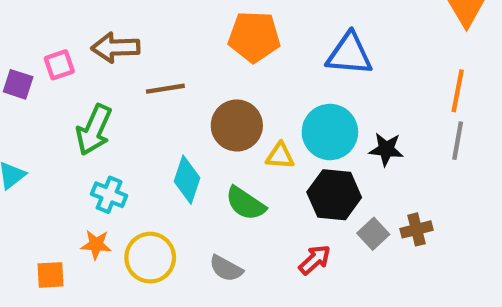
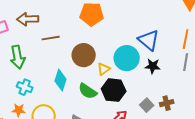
blue triangle: (349, 54) -> (149, 40), moved, turned 35
green arrow: (94, 130) -> (18, 57), turned -35
yellow triangle: (280, 156) -> (104, 69), turned -40
black hexagon: (334, 195) -> (114, 90), moved

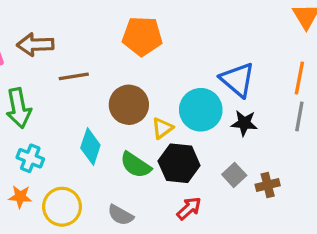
gray square: (147, 105) -> (234, 175), moved

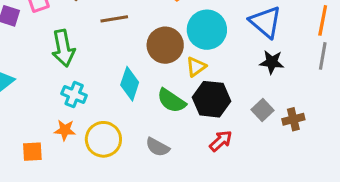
cyan circle: (201, 110) -> (207, 30), moved

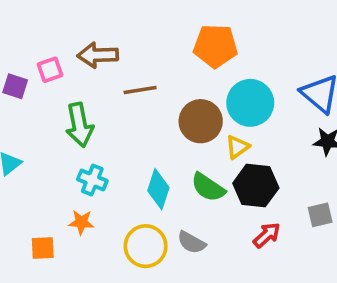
cyan diamond: (130, 84) -> (158, 189), moved
gray square: (262, 110) -> (320, 215), moved, turned 30
yellow circle: (103, 139) -> (146, 246), moved

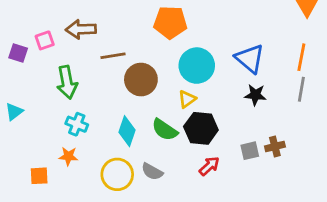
brown circle: (201, 121) -> (141, 80), moved

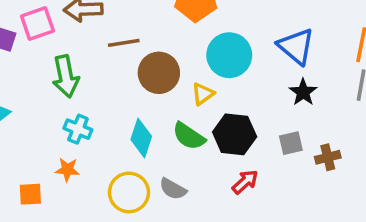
pink square: (45, 40) -> (37, 24), size x1.4
black star: (255, 95) -> (303, 92), turned 30
yellow triangle: (187, 99) -> (203, 94), moved
gray square: (250, 151) -> (291, 143), moved

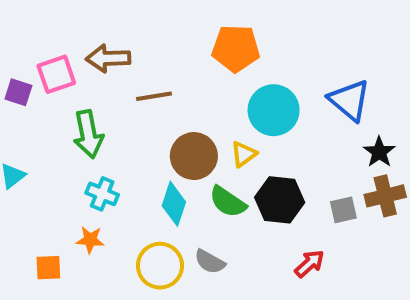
brown circle: (159, 73) -> (194, 156), moved
black star: (303, 92) -> (379, 152), moved
brown cross: (328, 157) -> (385, 196), moved, size x1.4
red arrow: (245, 182) -> (309, 264), moved

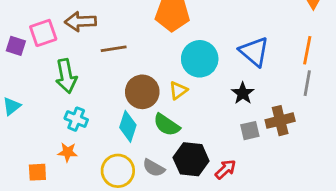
black star: (379, 152) -> (243, 93), moved
black hexagon: (280, 200) -> (191, 159), moved

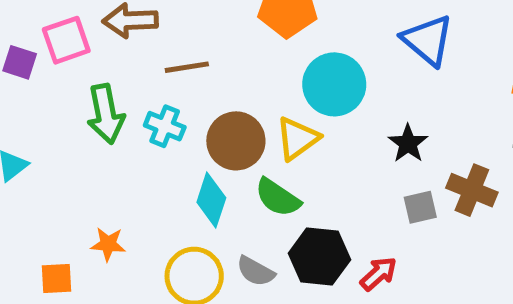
blue triangle: (254, 52) -> (428, 40), moved
yellow triangle: (178, 90) -> (297, 138), size x1.4
cyan cross: (76, 119) -> (165, 126), moved
brown cross: (280, 121) -> (472, 190), turned 36

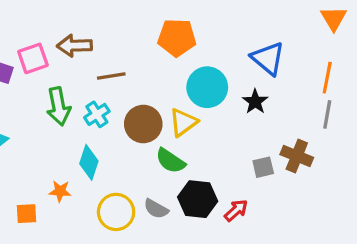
cyan cross: (165, 126) -> (97, 114), turned 35
black star: (408, 143) -> (255, 102), moved
cyan diamond: (211, 200) -> (89, 162), moved

